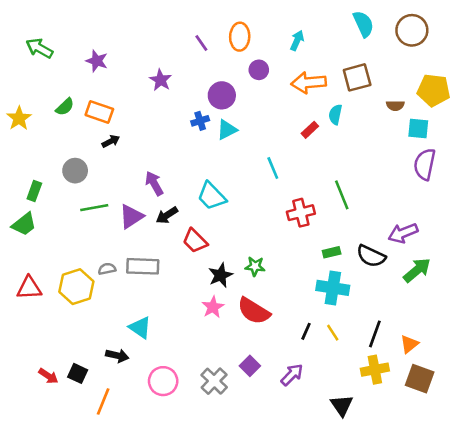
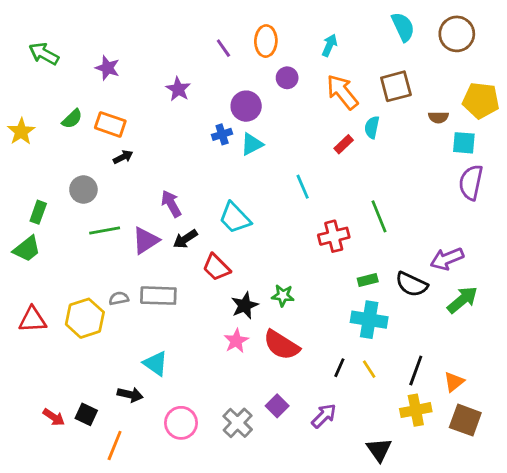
orange arrow: (309, 83) -> (342, 92), turned 56

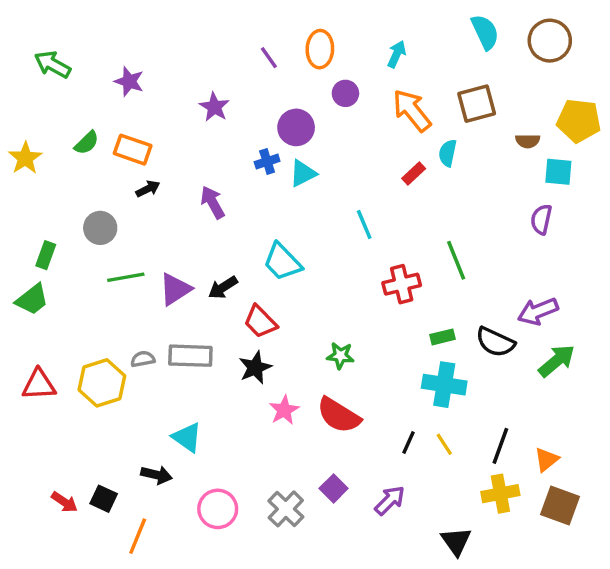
purple semicircle: (471, 182) -> (541, 219), moved, size x0.7
purple arrow: (171, 204) -> (213, 202), moved
black star: (245, 305) -> (255, 368), moved

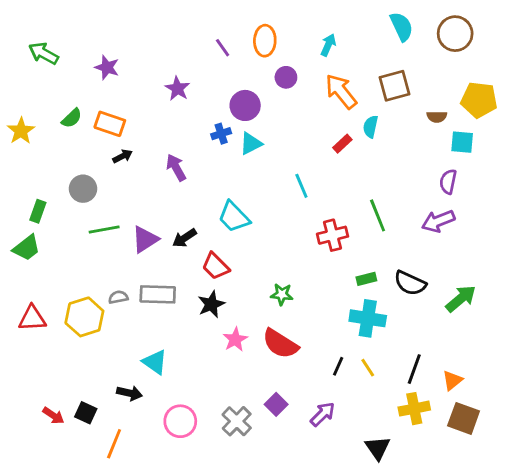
purple arrow: (538, 311) -> (438, 221), moved

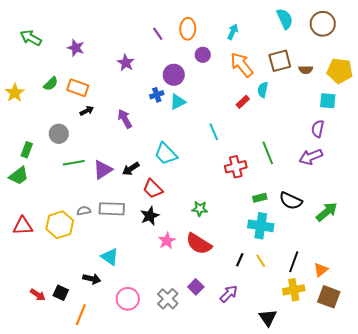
brown semicircle: (437, 117) -> (306, 70), moved

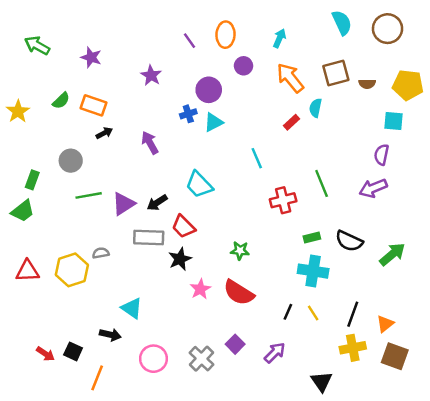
gray rectangle: (112, 209) -> (149, 237), moved

